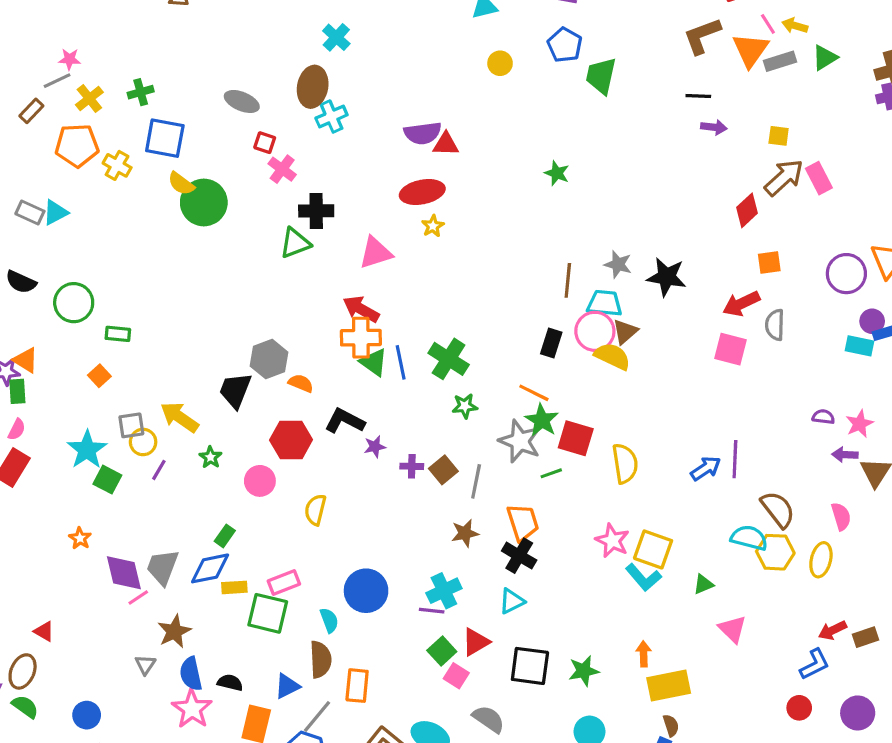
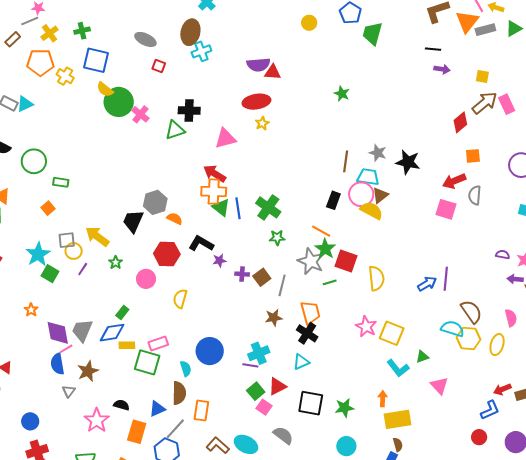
pink cross: (282, 169) -> (140, 114), moved
cyan L-shape: (643, 577) -> (398, 368), moved
blue semicircle: (191, 674) -> (57, 364), moved

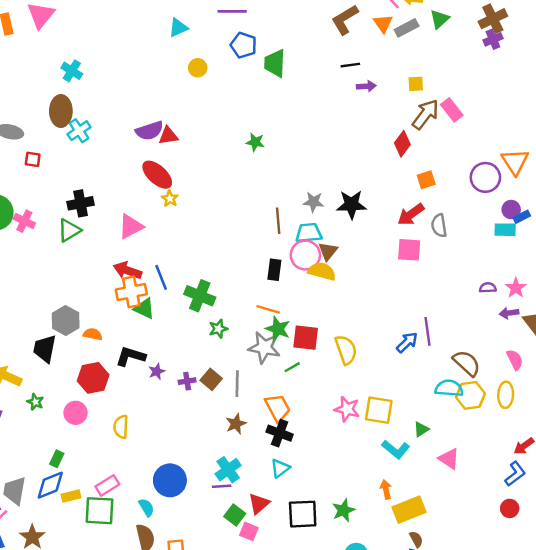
orange triangle: (467, 22) -> (383, 23), size x0.7
red ellipse: (256, 102) -> (157, 175), turned 64
blue line: (238, 208) -> (161, 277), moved

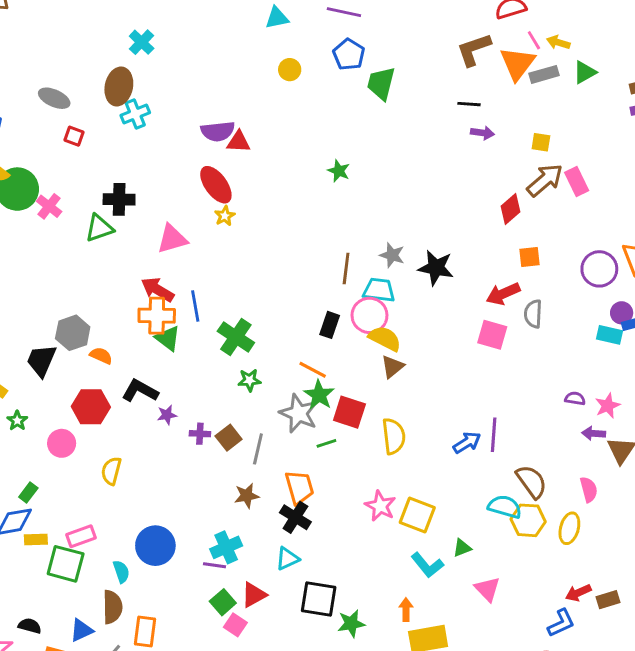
orange triangle: (383, 23) -> (517, 63), size x1.5
brown triangle: (328, 251) -> (393, 367), moved
black square: (303, 514) -> (319, 599), moved

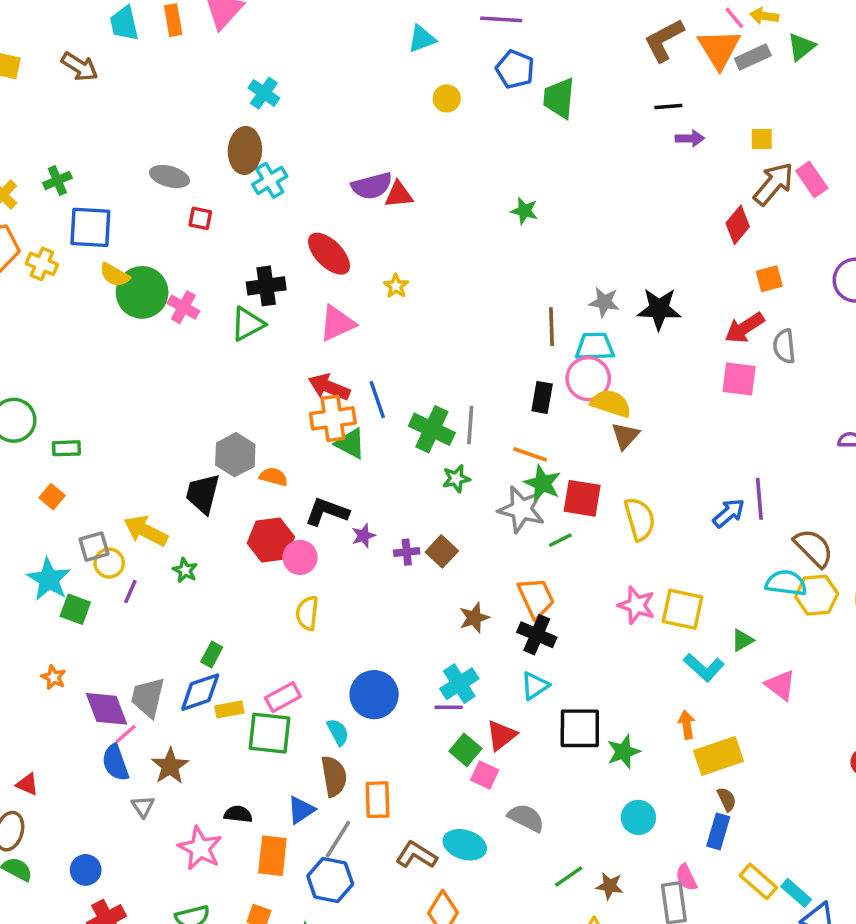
red ellipse: (216, 185) -> (329, 254), moved
pink circle: (62, 443) -> (300, 557), moved
gray line: (258, 449) -> (470, 425), moved

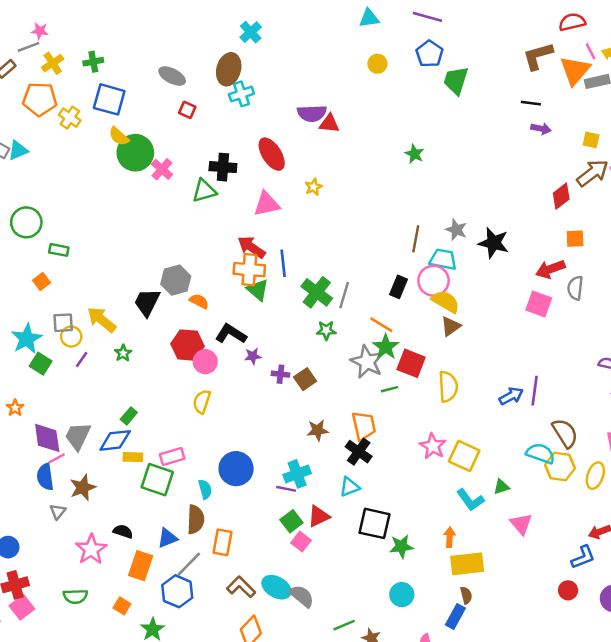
gray semicircle: (526, 818) -> (302, 596), moved

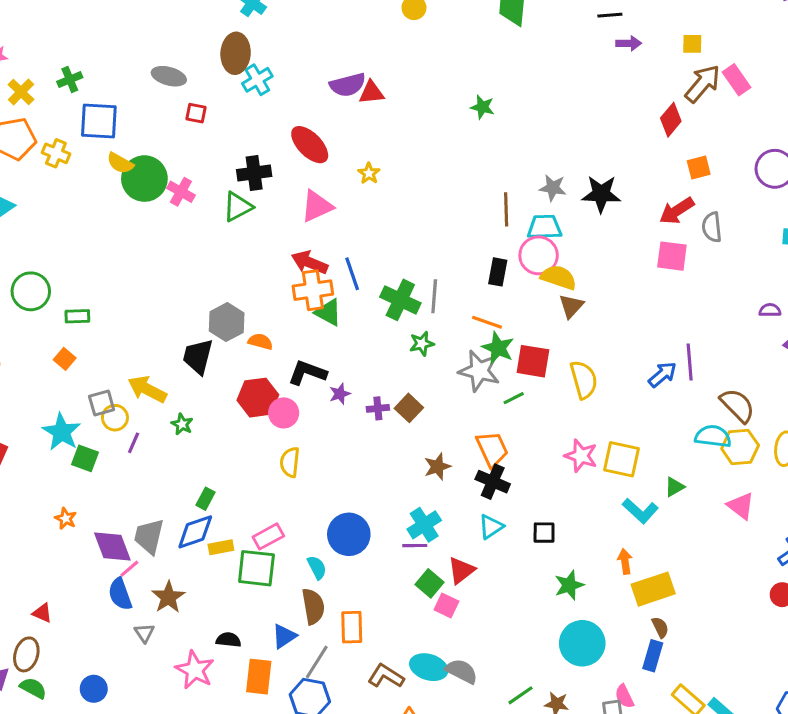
black square: (374, 523) -> (544, 533), moved, size x0.6
pink triangle: (521, 524) -> (741, 506), moved
cyan circle: (402, 595) -> (582, 643), size x1.5

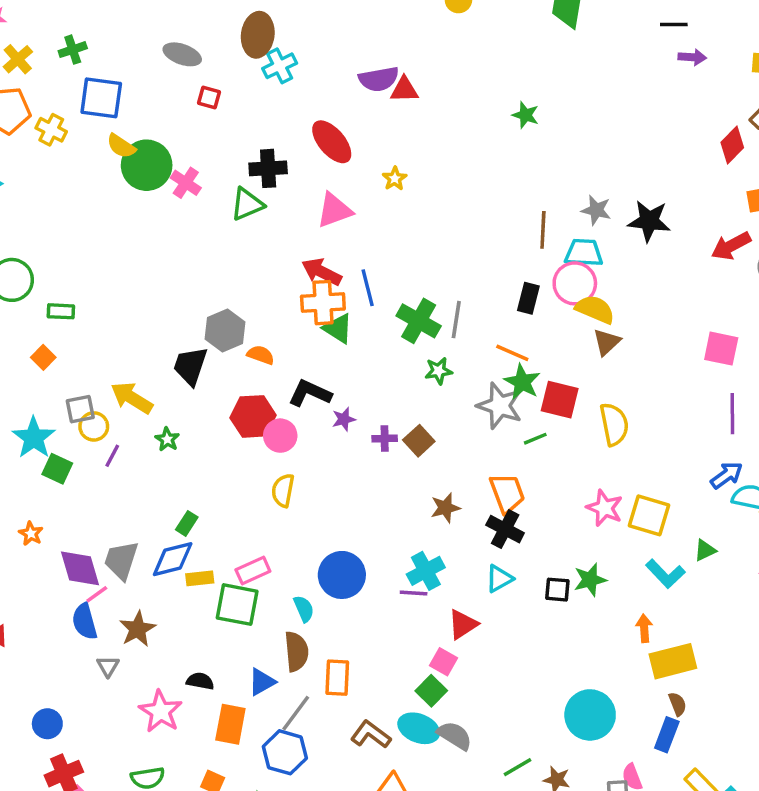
pink square: (672, 256) -> (721, 349), moved
blue arrow: (663, 375) -> (727, 475), moved
green square: (430, 583) -> (431, 691), moved
green star: (569, 585) -> (590, 580), moved

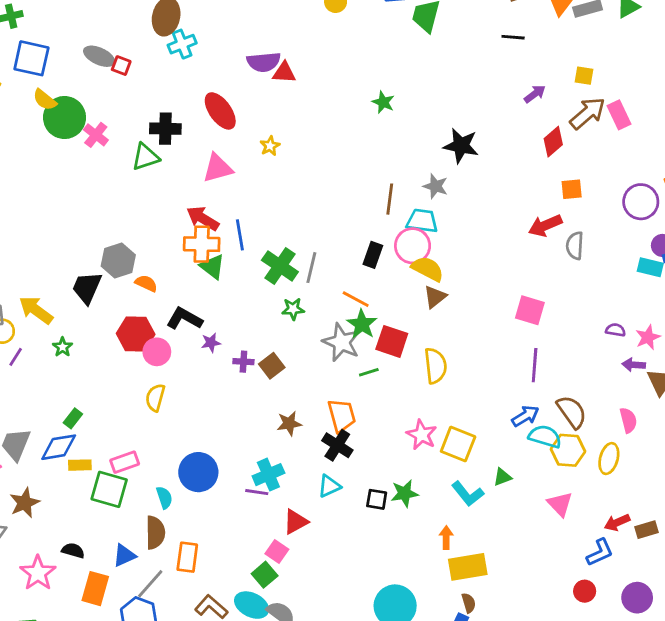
gray ellipse: (182, 54) -> (99, 56), moved
purple arrow: (692, 57) -> (535, 94), moved, turned -45
black star: (649, 221) -> (461, 146), moved

